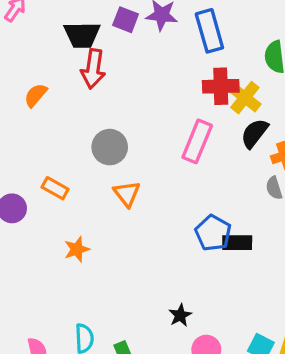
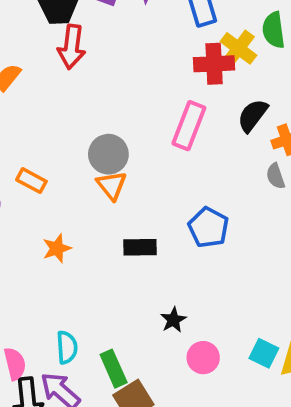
yellow cross: (245, 98) -> (238, 48), moved
gray circle: (110, 147) -> (108, 154), moved
black rectangle: (237, 243) -> (140, 247), moved

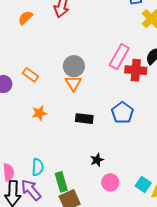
red cross: (214, 64) -> (136, 70), moved

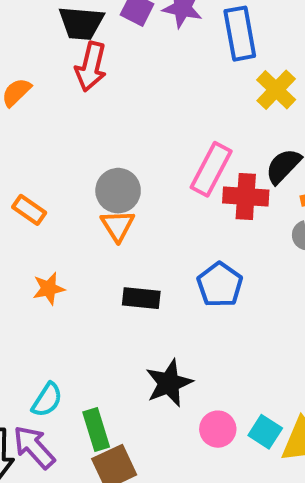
black star: (97, 160) -> (169, 383), size x1.6
cyan semicircle: (38, 167) -> (47, 400), turned 30
pink circle: (110, 182) -> (218, 429), moved

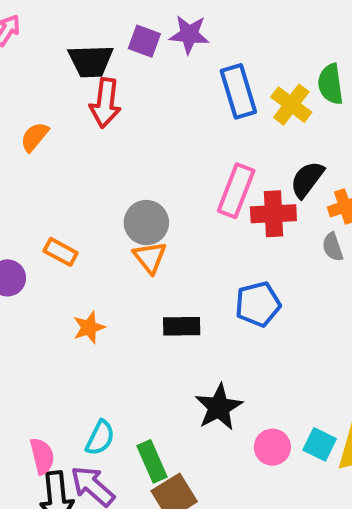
blue rectangle: (240, 34) -> (238, 91), moved
blue pentagon: (220, 285) -> (258, 304), turned 30

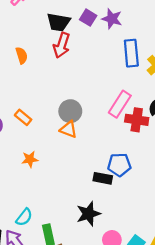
orange semicircle: (34, 137) -> (22, 55), turned 112
orange triangle: (150, 257) -> (69, 129), turned -42
black rectangle: (182, 326) -> (103, 178), moved

